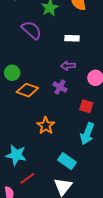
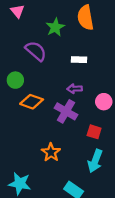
green circle: (12, 73) -> (15, 80), moved
purple cross: (60, 87) -> (66, 111), size x1.5
orange diamond: (27, 90) -> (32, 102), moved

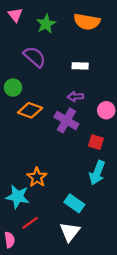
orange semicircle: (85, 18) -> (87, 22), turned -70
green star: (55, 27) -> (46, 24), moved
orange star: (51, 152) -> (37, 177), moved

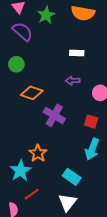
purple semicircle: (35, 57) -> (23, 32), moved
green circle: (13, 88) -> (16, 64), moved
purple cross: (66, 120) -> (54, 115), moved
cyan star: (18, 197) -> (20, 171), turned 30

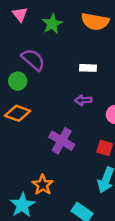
purple semicircle: (23, 32) -> (33, 60), moved
orange diamond: (32, 93) -> (18, 113), moved

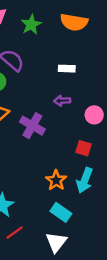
purple cross: (62, 141) -> (32, 126), moved
orange star: (43, 185) -> (56, 180), moved

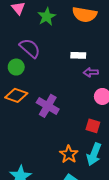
purple arrow: (62, 101) -> (91, 72), moved

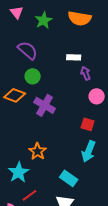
green circle: (16, 67) -> (33, 76), moved
purple arrow: (91, 72) -> (86, 73), turned 72
orange star: (69, 154) -> (38, 151), moved

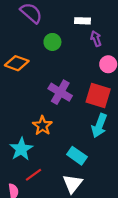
green circle: (33, 76) -> (52, 42), moved
purple cross: (45, 105) -> (60, 92), moved
red square: (88, 124) -> (98, 95), size x1.6

